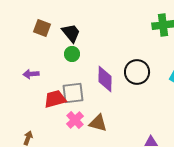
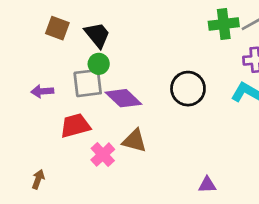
purple diamond: (105, 79) -> (123, 98), moved, turned -48
gray square: (73, 93) -> (88, 83), moved
brown triangle: (98, 123) -> (134, 141), moved

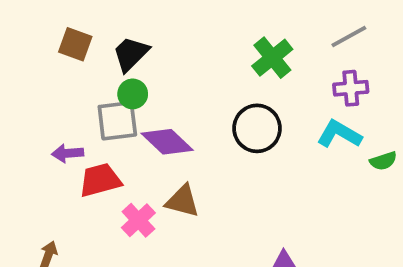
green cross: (224, 24) -> (272, 58), moved, turned -32
black trapezoid: (97, 35) -> (131, 54), turned -96
purple arrow: (42, 91) -> (68, 153), moved

